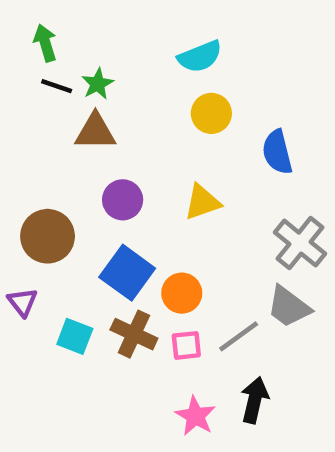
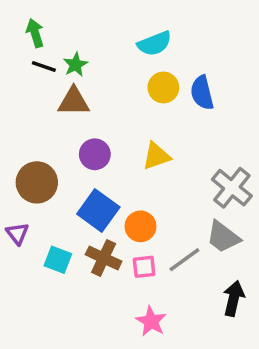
blue semicircle: (277, 152) -> (202, 93), moved
black arrow: (255, 400) -> (234, 298), moved

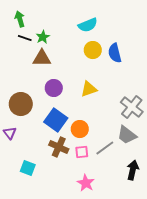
cyan square: (58, 260) -> (28, 168), moved

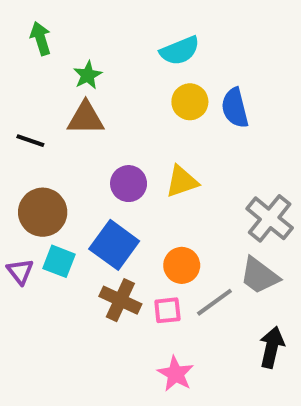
black line: (25, 38) -> (30, 141), moved
purple circle: (54, 88) -> (129, 184), moved
orange circle: (80, 129) -> (182, 265), moved
cyan square: (28, 168) -> (59, 261), moved

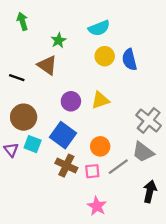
green star: (88, 75) -> (58, 40), moved
brown triangle: (86, 118) -> (47, 65), turned 35

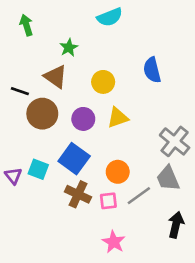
cyan semicircle: (99, 28) -> (110, 17), moved
yellow circle: (105, 56) -> (103, 82), moved
brown circle: (24, 117) -> (42, 114), moved
gray trapezoid: (143, 152) -> (168, 178), turned 30

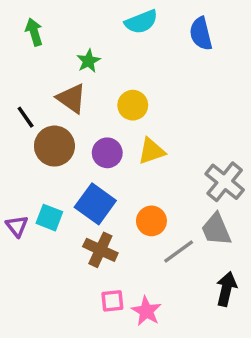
blue semicircle: (152, 70) -> (201, 34), moved
black line: (20, 91) -> (26, 117), turned 36
pink square: (108, 201) -> (112, 301), moved

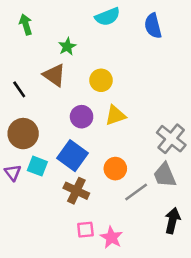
brown circle: (54, 146) -> (23, 134), moved

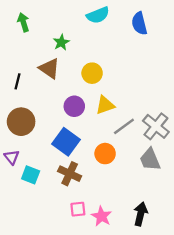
black line: (19, 89) -> (18, 81), turned 49
cyan square: (37, 166) -> (31, 175), moved
gray line: (136, 192) -> (124, 126), moved
black arrow: (172, 221) -> (141, 214), moved

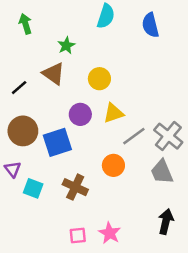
cyan semicircle: (98, 15) -> (106, 16), turned -50
black line: (18, 81) -> (19, 88), turned 35
blue square: (66, 142) -> (57, 142), moved, turned 36
pink square: (78, 209) -> (78, 236), moved
black arrow: (141, 214) -> (166, 222), moved

